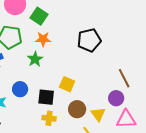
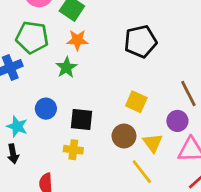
yellow square: (67, 84) -> (136, 102), moved
yellow cross: (49, 118) -> (73, 150), moved

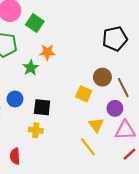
orange star: (77, 40) -> (47, 52), moved
black pentagon: (140, 41) -> (115, 39), moved
brown circle: (124, 136) -> (102, 77), moved

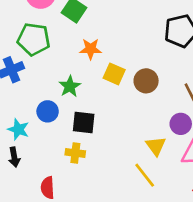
green star: (31, 68) -> (70, 86), moved
brown circle: (102, 77) -> (146, 81), moved
yellow square: (84, 94) -> (114, 74), moved

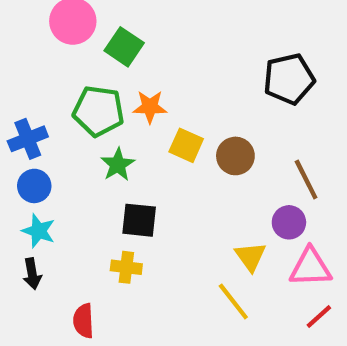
green pentagon: (34, 39) -> (98, 111), moved
blue circle: (48, 111) -> (34, 186), moved

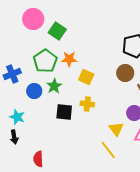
green pentagon: (98, 111) -> (45, 61), turned 30
brown circle: (235, 156) -> (125, 73), moved
blue circle: (34, 186) -> (34, 91), moved
yellow cross: (126, 267) -> (87, 104), moved

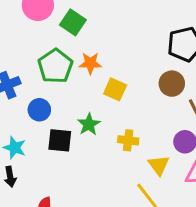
green star: (54, 86) -> (89, 124), moved
yellow cross: (87, 104) -> (128, 140), moved
black square: (64, 112) -> (60, 140), moved

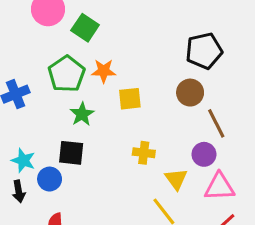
yellow square: (115, 89) -> (130, 99), turned -30
blue circle: (39, 110) -> (50, 179), moved
green star: (89, 124) -> (82, 114), moved

